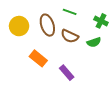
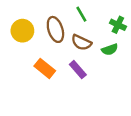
green line: (70, 12) -> (81, 14), turned 40
purple rectangle: (67, 73) -> (78, 70), moved

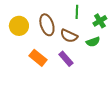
green line: (81, 14) -> (77, 12), moved, turned 32
green cross: (118, 25) -> (100, 21), turned 32

